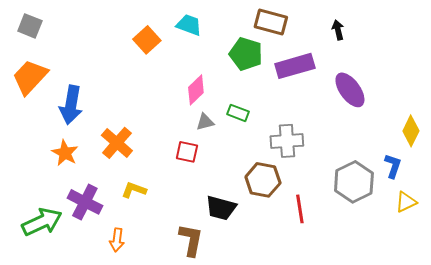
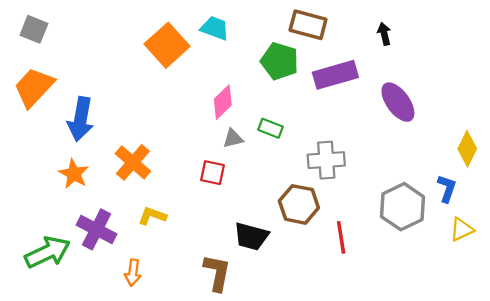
orange square: (147, 40) -> (167, 45), size x1.4

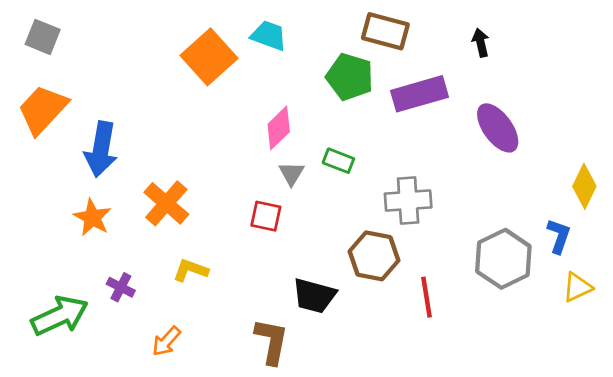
gray triangle: (233, 138) -> (291, 173), turned -45
purple cross: (97, 229) -> (121, 287), size x0.6
orange arrow: (133, 273) -> (166, 341), turned 35

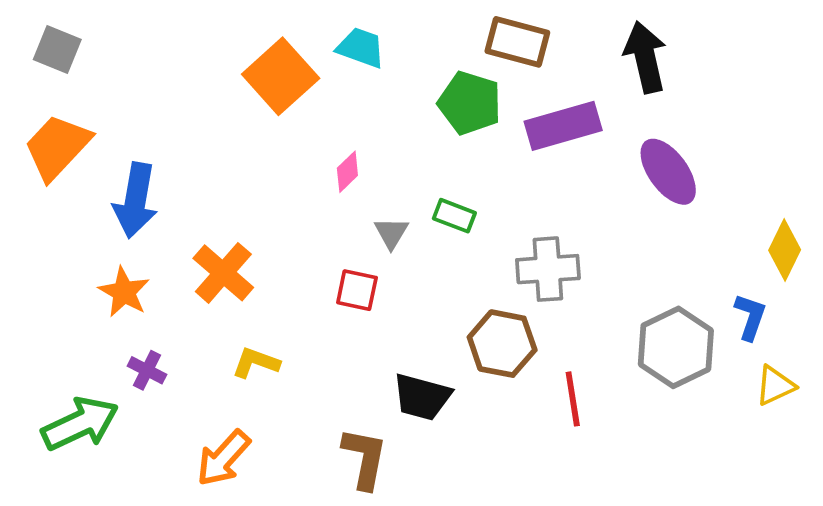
black arrow: (481, 43) -> (645, 57), size x1.8
pink diamond: (279, 128) -> (347, 172), moved, size x0.7
purple cross: (121, 287) -> (147, 370), moved
orange arrow: (166, 341) -> (223, 458), size x1.4

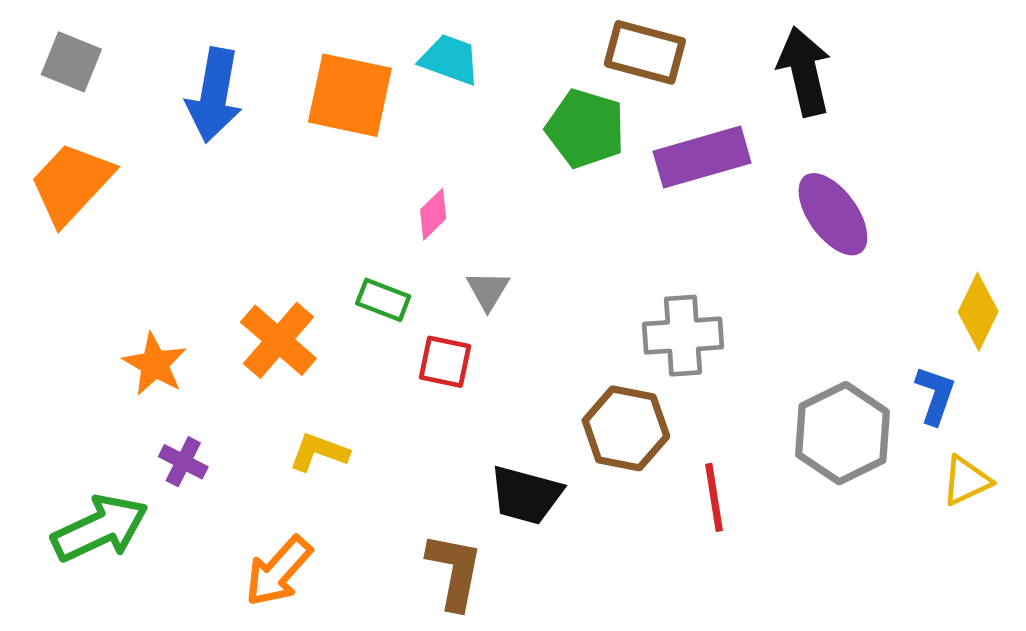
orange square: (281, 76) -> (350, 95), turned -36
blue arrow: (135, 200) -> (214, 95), moved
green rectangle: (454, 216) -> (383, 300), moved

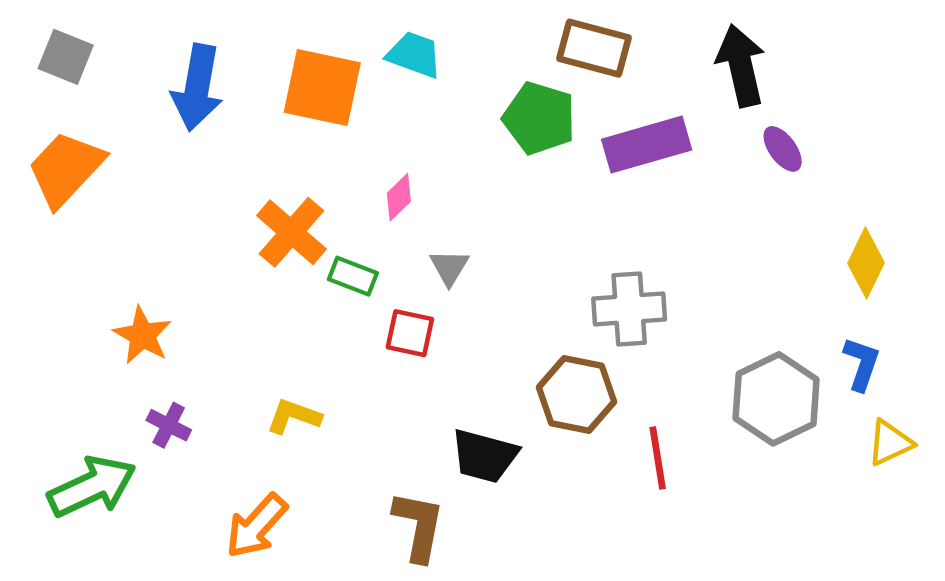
purple ellipse: (833, 214) -> (783, 149), moved, size x0.6
yellow diamond: (978, 312) -> (866, 263), moved
orange cross: (278, 340) -> (291, 232), moved

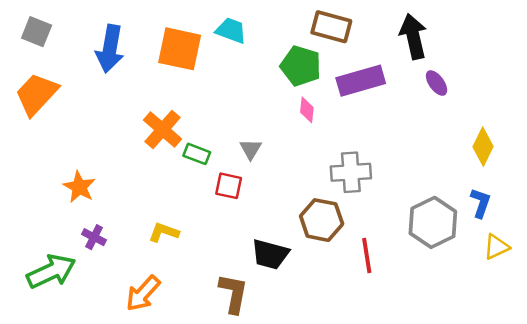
pink diamond: (399, 197) -> (307, 110), moved, turned -40

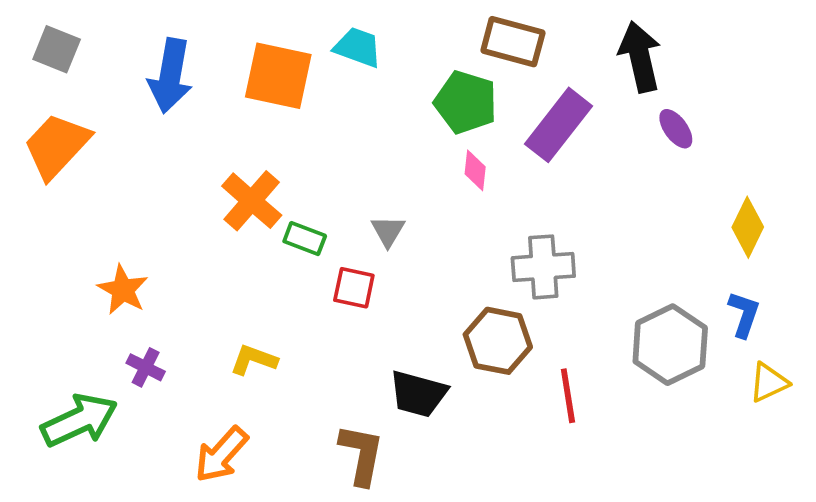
purple rectangle: (361, 81) -> (558, 125), turned -36

